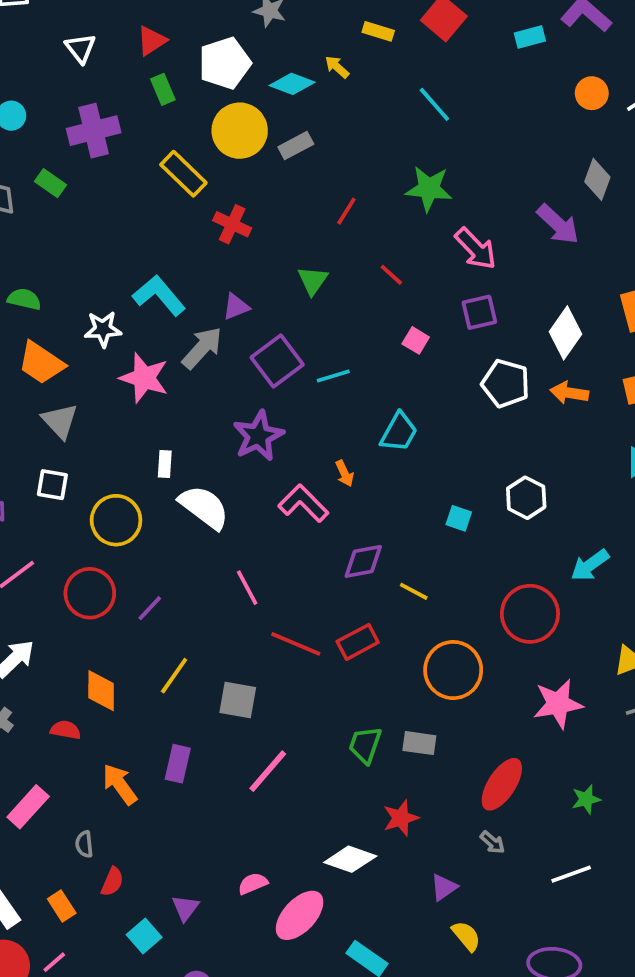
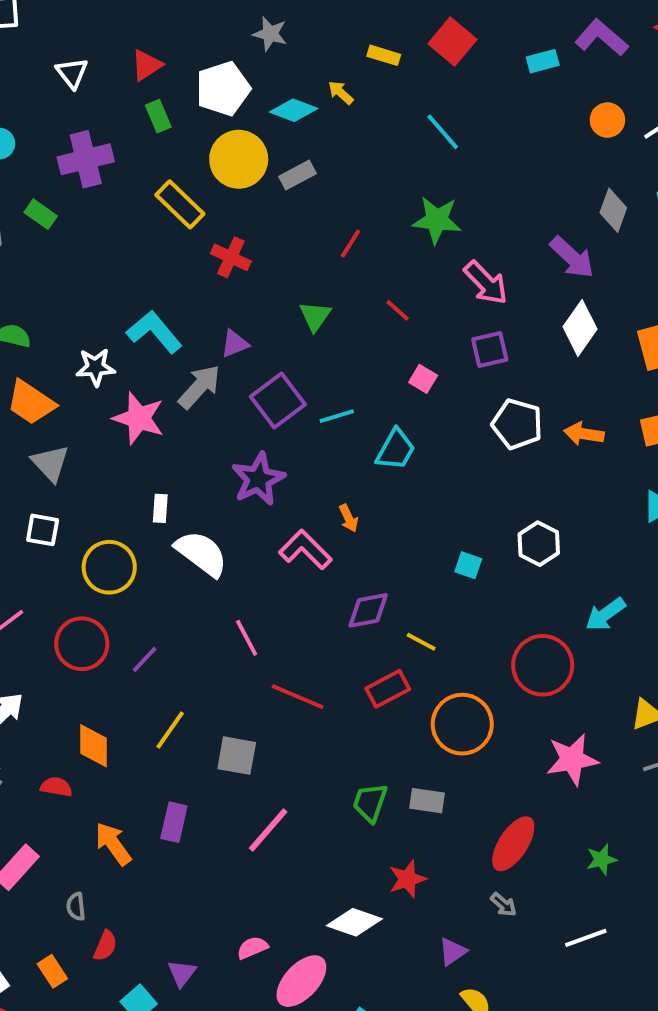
white diamond: (566, 333) -> (580, 328), moved
cyan trapezoid: (399, 432) -> (396, 450), moved
red rectangle: (358, 642) -> (388, 689), moved

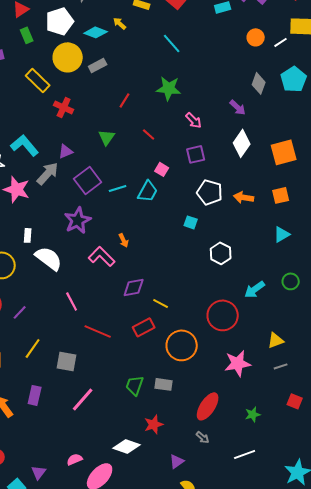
purple arrow: (572, 257) -> (238, 107), size x0.7
pink arrow: (486, 283) -> (194, 120), size x0.7
cyan trapezoid: (396, 450) -> (148, 191), moved
cyan square: (468, 565) -> (191, 222), moved

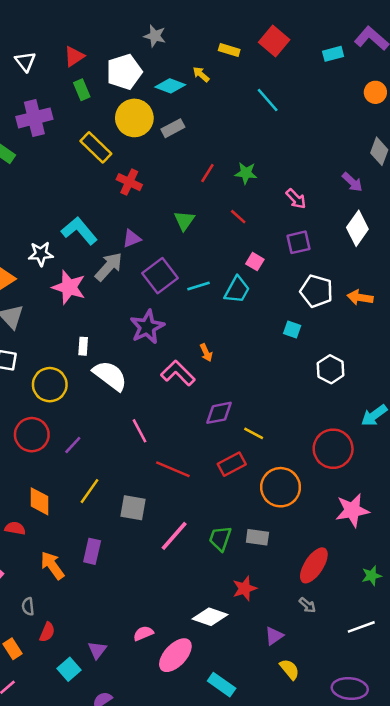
green star: (169, 88) -> (246, 173), moved, size x0.7
pink line: (83, 399) -> (174, 536), moved

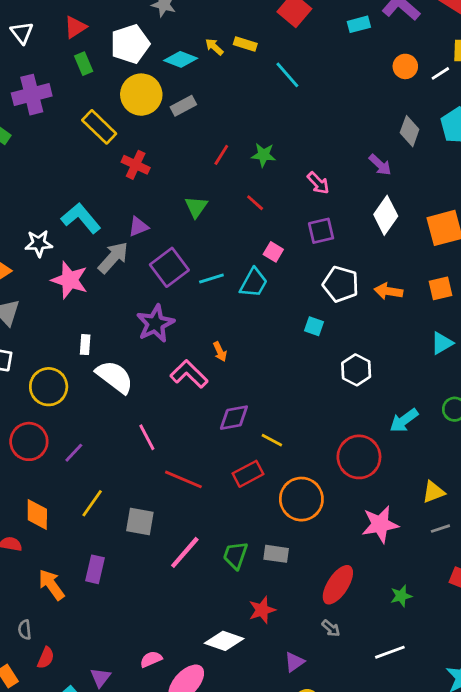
yellow rectangle: (229, 50) -> (245, 44), moved

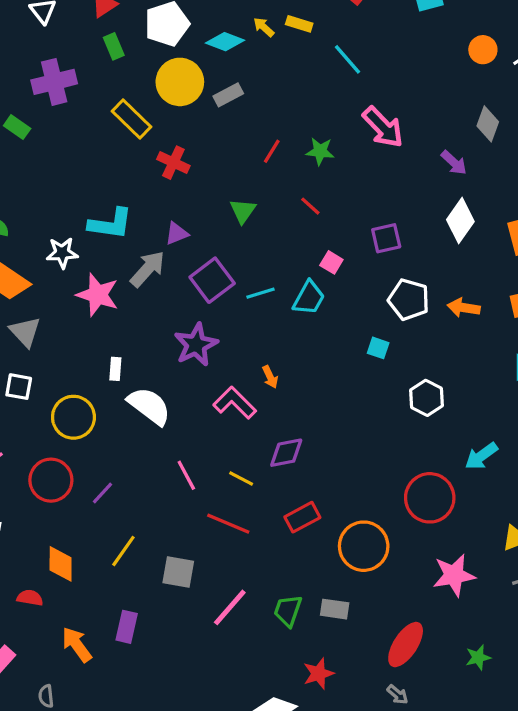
pink arrow: (318, 183) -> (383, 127), moved, size x1.6
cyan L-shape: (81, 218) -> (111, 224), turned 138
yellow line: (272, 440) -> (241, 478), moved

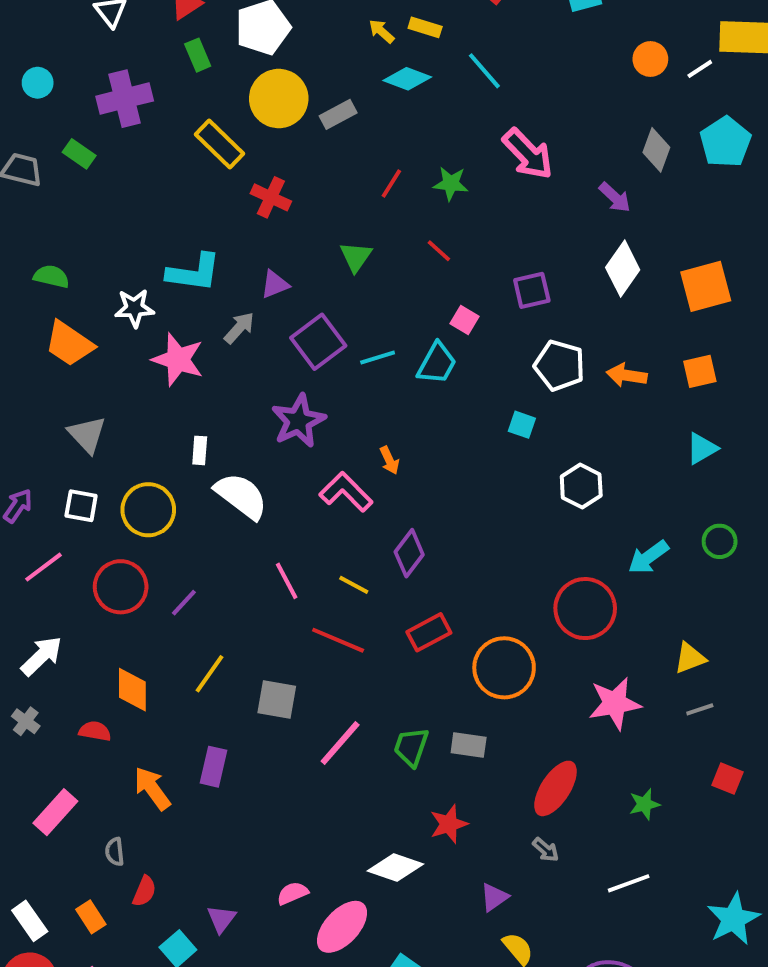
cyan diamond: (225, 42) -> (407, 79), moved
gray arrow: (148, 269) -> (239, 328), size x0.7
gray triangle: (25, 332) -> (87, 435), moved
white square: (19, 387) -> (81, 506), moved
purple diamond: (286, 453) -> (409, 553), turned -42

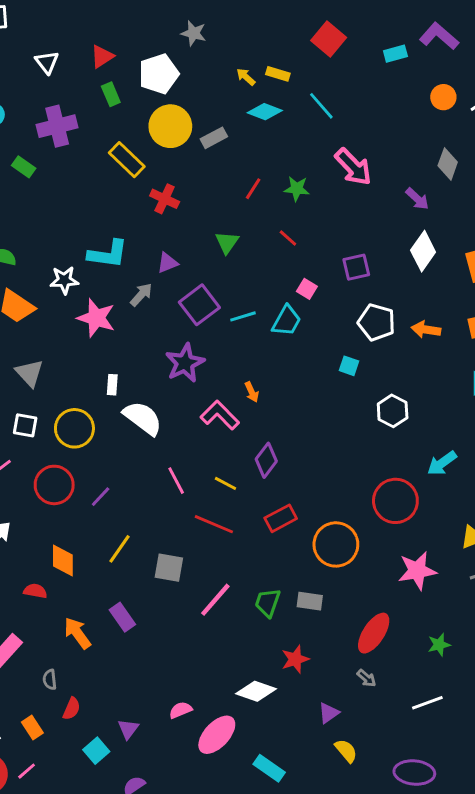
purple rectangle: (214, 767) -> (122, 617), turned -48

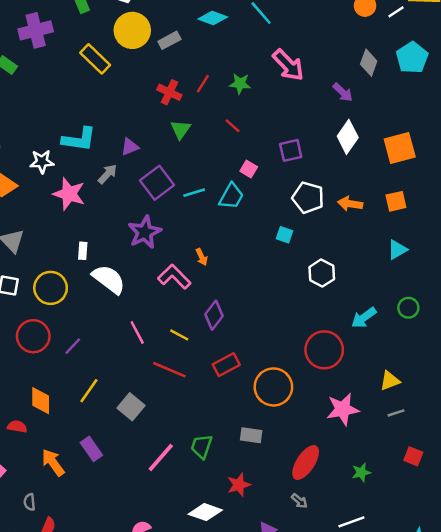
red cross: (165, 199) -> (169, 92), moved
gray square: (169, 568) -> (131, 407), turned 30
pink line: (215, 600) -> (161, 458), moved
green trapezoid: (268, 603) -> (202, 446), moved

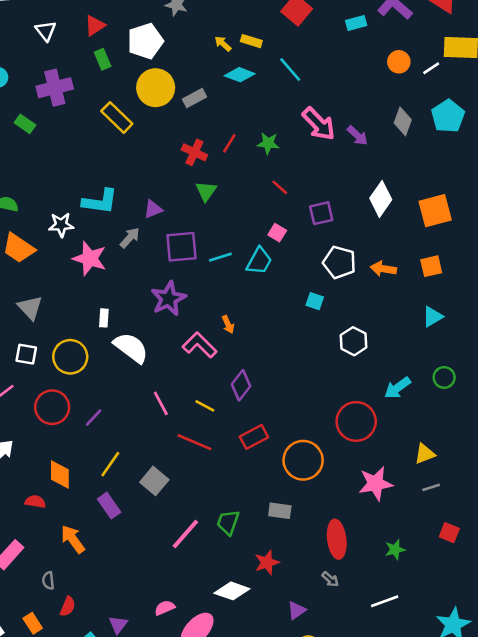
purple arrow: (343, 92) -> (357, 136), moved
red line: (233, 126) -> (280, 187), moved
purple square: (157, 183) -> (181, 247), turned 32
purple rectangle: (91, 449) -> (109, 506), moved
red ellipse: (306, 462) -> (337, 539), turned -40

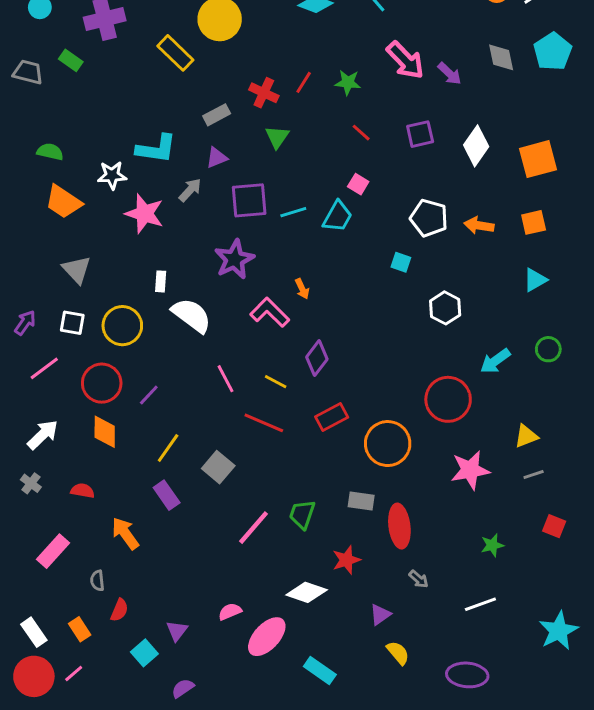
gray rectangle: (194, 98) -> (217, 115), moved
gray diamond: (403, 121) -> (501, 57), turned -32
purple square: (321, 213) -> (420, 134), moved
orange diamond: (60, 474) -> (105, 432), moved
red ellipse: (337, 539) -> (399, 526), moved

